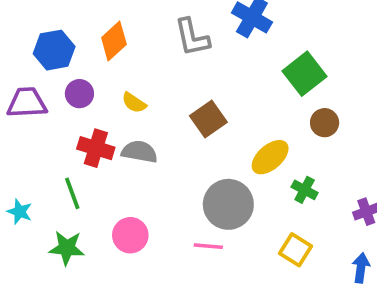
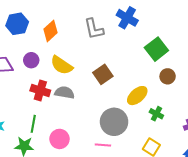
blue hexagon: (54, 50) -> (17, 24), moved
yellow semicircle: (134, 103) -> (62, 65), size x1.6
green line: (72, 193) -> (33, 124), moved, turned 30

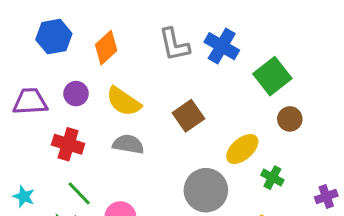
blue cross: (127, 18) -> (222, 46), moved
red cross: (40, 90) -> (68, 144), moved
green line: (33, 124) -> (79, 193), turned -54

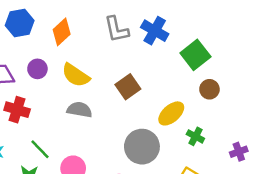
red cross: (68, 144) -> (17, 110), moved

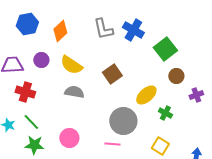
green line: (40, 149) -> (31, 122), moved
purple cross: (239, 152) -> (196, 95), moved

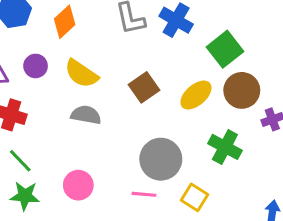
brown circle: (176, 76) -> (242, 90), size x1.5
yellow ellipse: (146, 95) -> (196, 95), moved
green cross: (165, 113) -> (225, 147), size x1.5
yellow square: (160, 146) -> (194, 197), moved

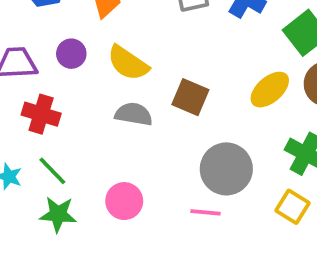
brown square: (144, 87) -> (190, 97), moved, turned -32
yellow square: (194, 197) -> (292, 207), moved

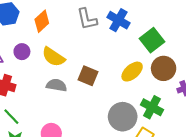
gray circle: (226, 169) -> (123, 117), moved

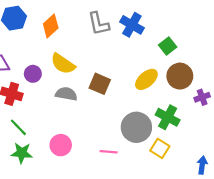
green square: (152, 40) -> (168, 46), size x0.7
purple circle: (22, 52) -> (33, 74), moved

